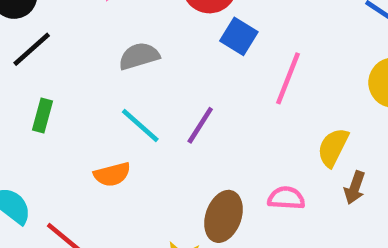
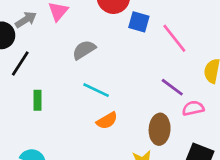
pink line: (288, 78) -> (174, 38), turned -44
purple line: (200, 125) -> (172, 87), moved, turned -70
orange semicircle: (112, 174) -> (107, 121), moved

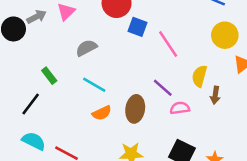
black line: (20, 64) -> (31, 104), moved
green rectangle: (38, 100) -> (49, 76), moved, turned -42
brown ellipse: (160, 129) -> (135, 109), moved

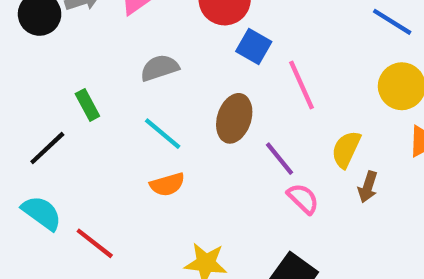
pink semicircle: (180, 108) -> (303, 199), turned 42
brown ellipse: (135, 109) -> (234, 118), moved

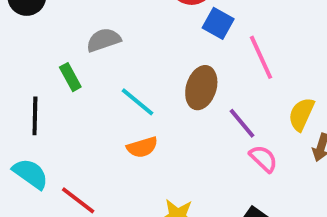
gray semicircle: (160, 68) -> (104, 40), moved
black line: (47, 148) -> (35, 116), turned -45

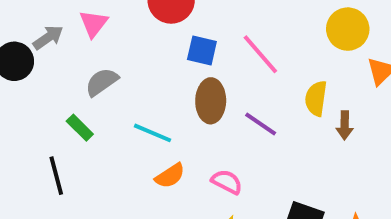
blue square: (218, 23) -> (202, 51), moved
pink semicircle: (263, 159) -> (227, 182), moved

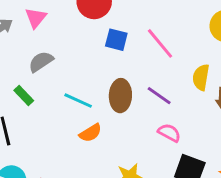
brown ellipse: (211, 101) -> (120, 96), moved
pink semicircle: (227, 182) -> (169, 133), moved

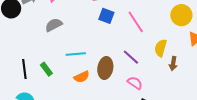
green rectangle: (24, 96) -> (46, 69), moved
brown ellipse: (120, 96) -> (105, 68), moved
cyan line: (78, 101) -> (76, 54), turned -36

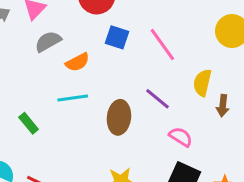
gray semicircle: (54, 25) -> (48, 42), moved
orange semicircle: (82, 77) -> (77, 62), moved
pink semicircle: (135, 83) -> (181, 137), moved

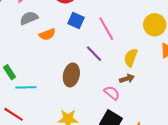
cyan line: (73, 98) -> (26, 87), moved
purple line: (157, 99) -> (94, 54), moved
brown arrow: (223, 106) -> (127, 79), moved, turned -120

